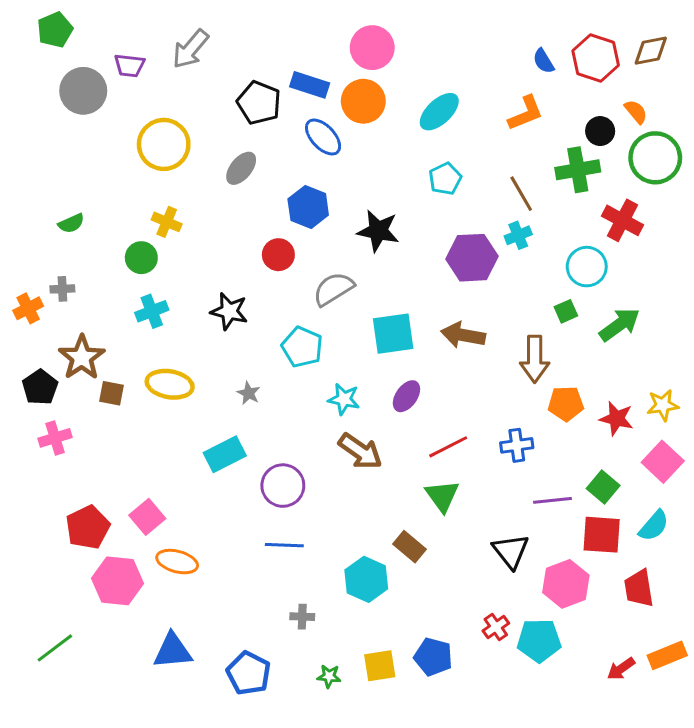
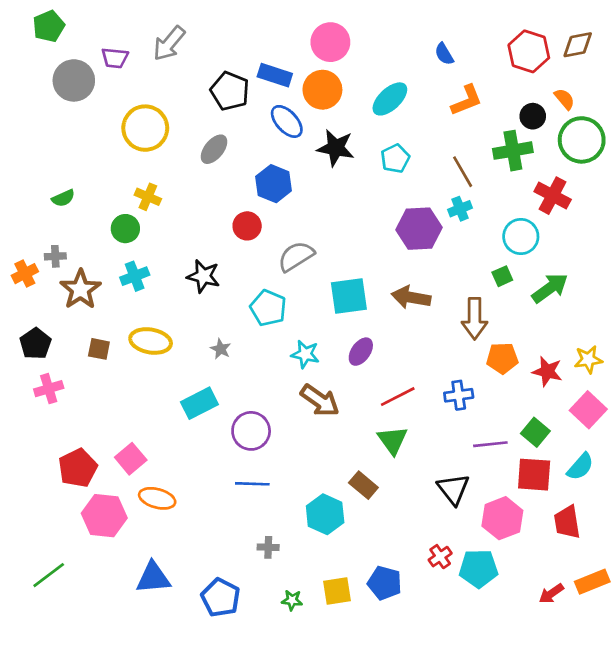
blue semicircle: (544, 61) -> (444, 54), moved
black star: (378, 231) -> (336, 148), moved
brown star: (82, 357) -> (80, 289), moved

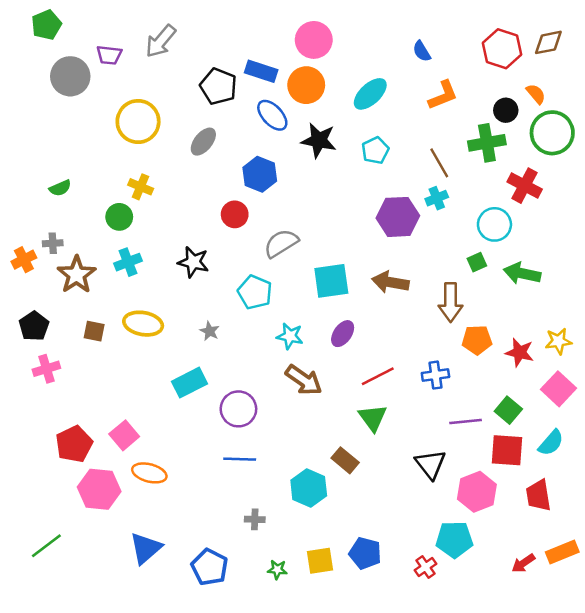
green arrow: (550, 288) -> (522, 273), turned -132
red cross: (440, 557) -> (425, 567), moved
blue triangle: (153, 578) -> (146, 548), turned -36

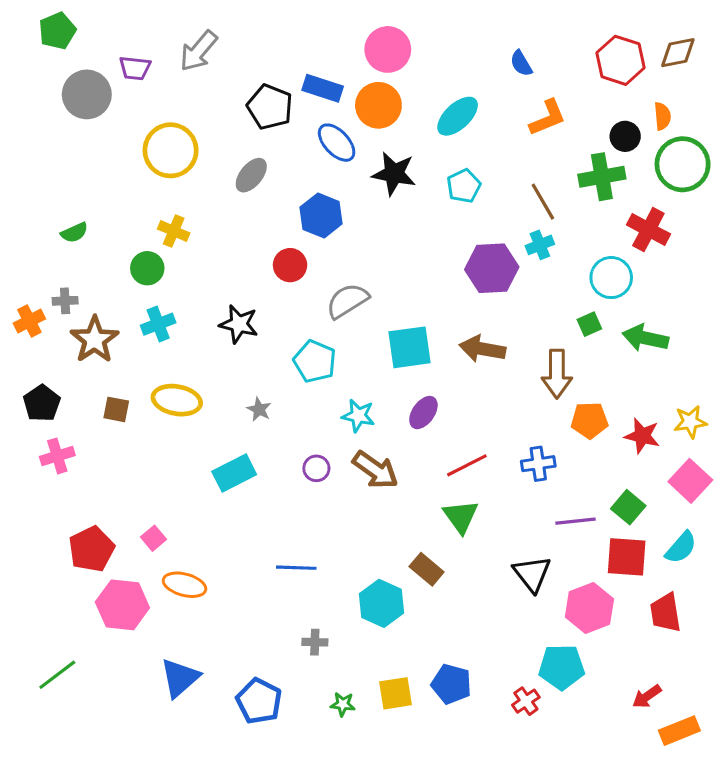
orange semicircle: (536, 94) -> (662, 116), turned 35
purple circle: (238, 409) -> (316, 468), moved, size x0.6
pink square: (124, 435) -> (153, 538), size x0.7
orange rectangle: (562, 552) -> (679, 731), moved

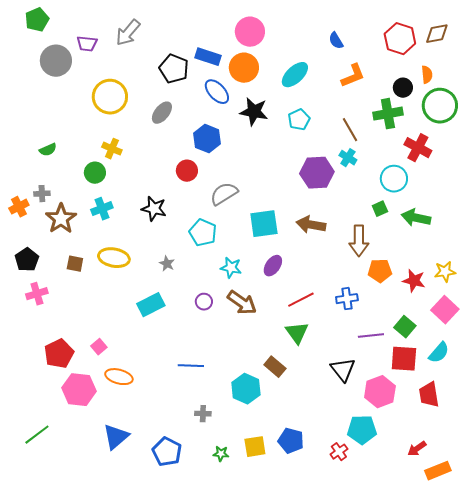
cyan cross: (540, 245) -> (348, 158), turned -36

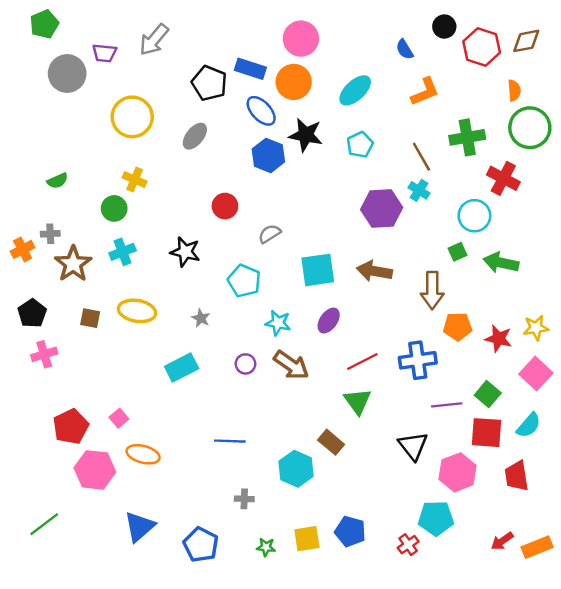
black circle: (403, 88) -> (444, 27), moved
blue hexagon: (207, 139) -> (268, 155), moved
gray semicircle: (224, 194) -> (270, 234), size x0.7
blue cross: (347, 299) -> (418, 360), size x1.4
orange rectangle: (438, 471) -> (537, 547), moved

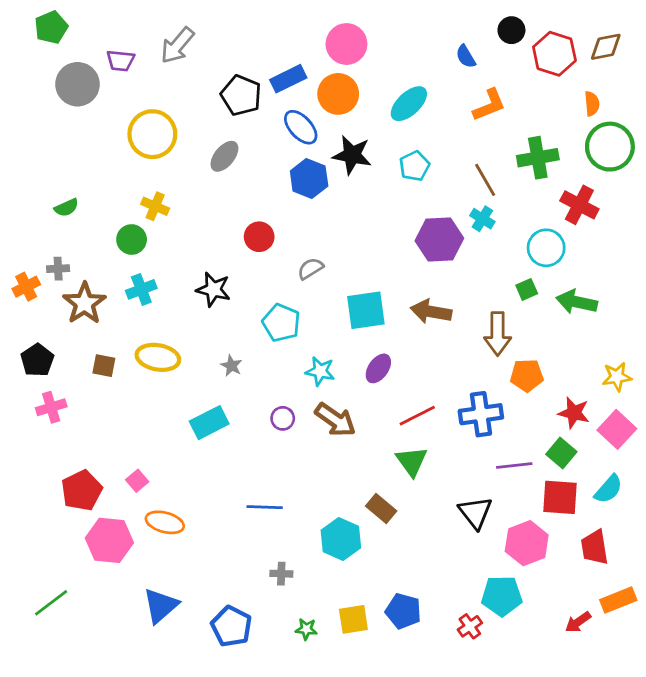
blue rectangle: (250, 69) -> (288, 79), turned -44
red star: (499, 339) -> (574, 413), moved
orange rectangle: (537, 547) -> (618, 600), moved

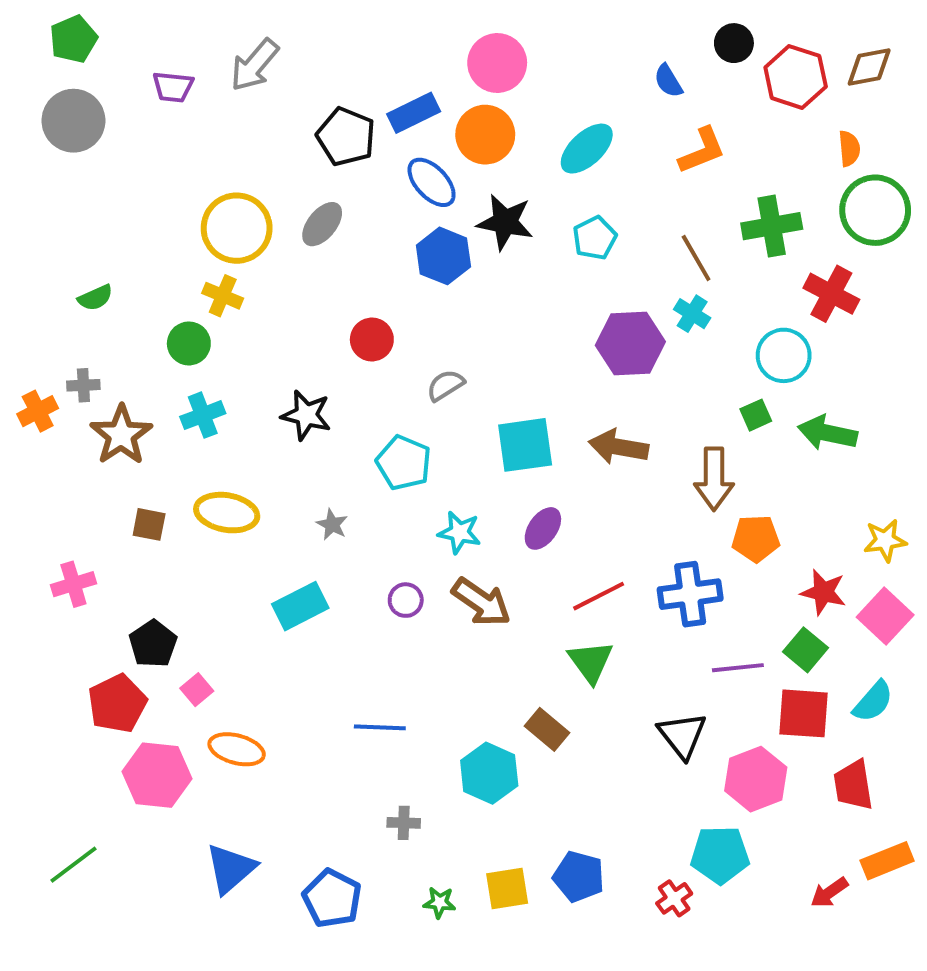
gray circle: (77, 84) -> (73, 121), moved
yellow circle: (152, 134) -> (237, 228), moved
black pentagon: (37, 360) -> (153, 644), moved

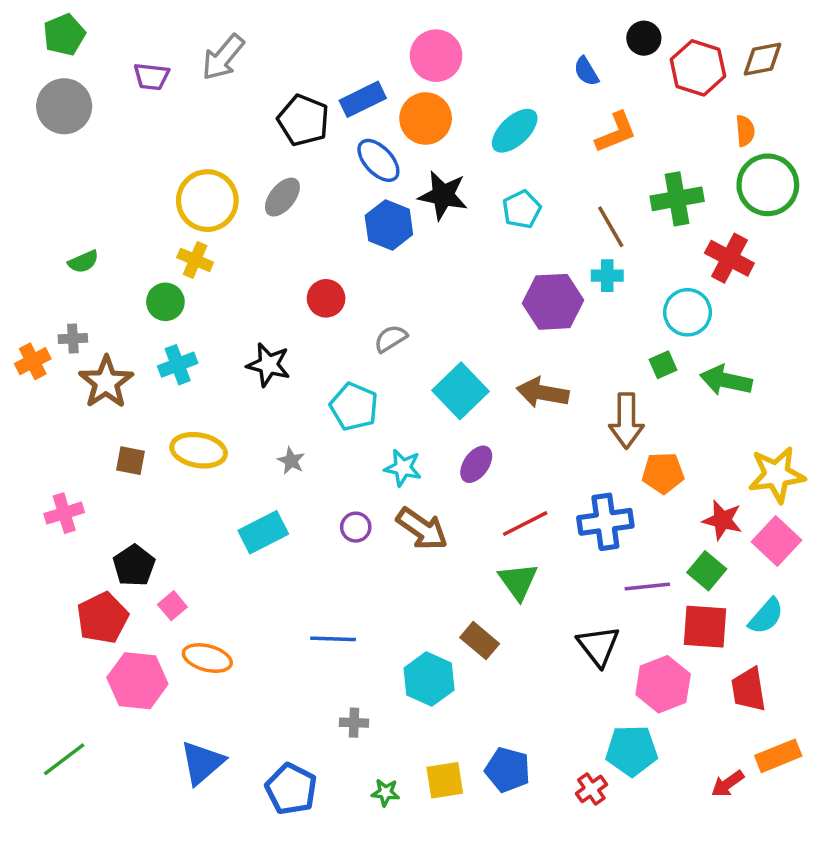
cyan cross: (692, 314) -> (607, 276), turned -32
cyan square: (525, 445) -> (461, 391), turned -36
yellow star: (885, 540) -> (777, 475), size x1.5

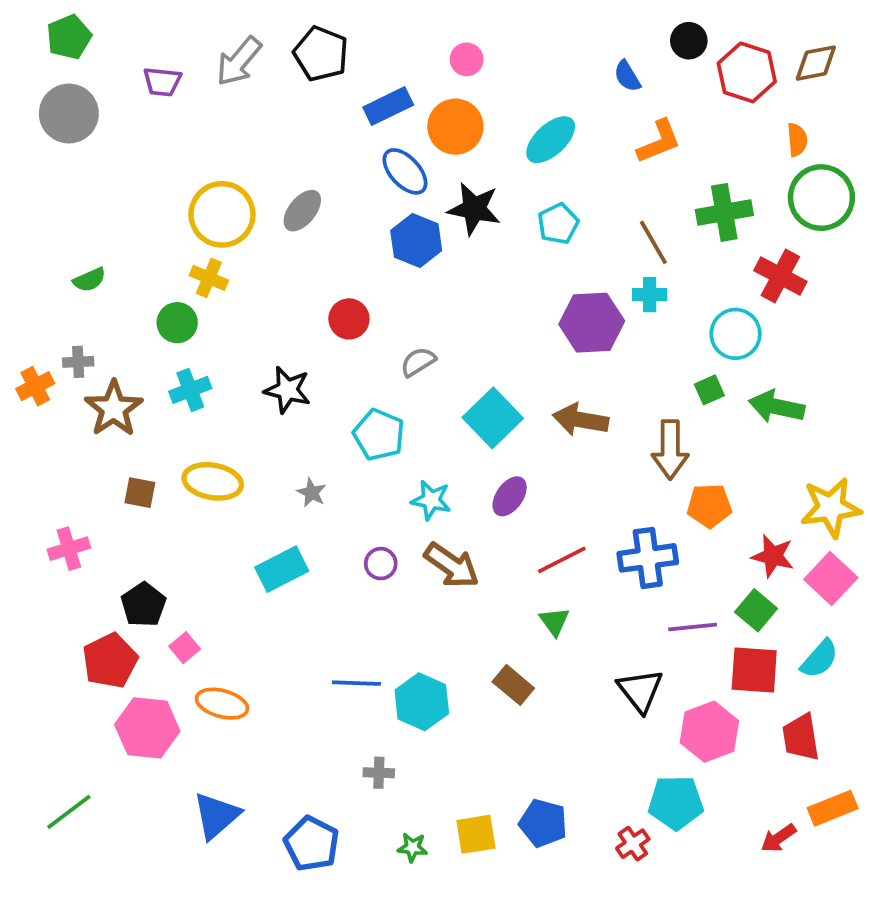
pink circle: (436, 56) -> (467, 59), size x0.6
black pentagon: (303, 120) -> (321, 54), moved
green triangle: (518, 581) -> (554, 621), size x0.7
cyan hexagon: (429, 679) -> (422, 702), moved

